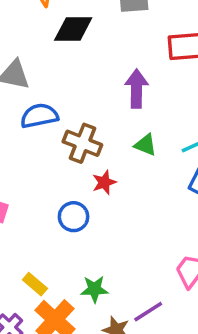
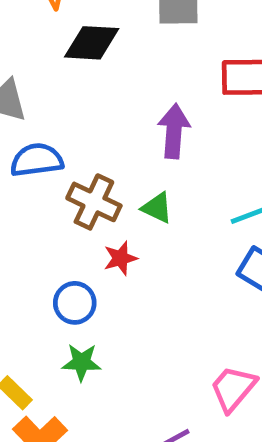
green triangle: (146, 145) -> (157, 208), moved
green star: (94, 289) -> (81, 362), moved

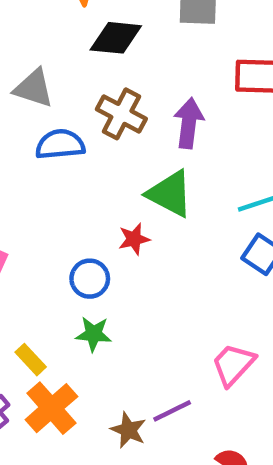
brown cross: (94, 202) -> (121, 114), moved
green triangle: (157, 208) -> (170, 194), size x1.6

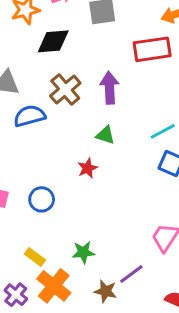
brown cross: (121, 114) -> (65, 89), turned 32
green triangle: (170, 194) -> (105, 135), size x0.6
blue circle: (90, 279) -> (42, 199), moved
green star: (94, 334) -> (83, 252), moved

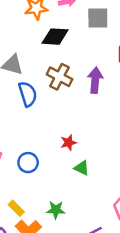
brown cross: (65, 89) -> (59, 77), turned -30
blue semicircle: (30, 116) -> (28, 94), turned 80
green triangle: (105, 135) -> (82, 168), moved

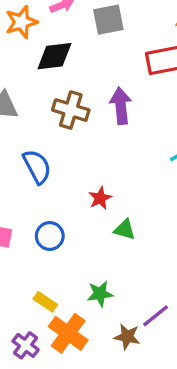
blue semicircle: (28, 94) -> (37, 167), moved

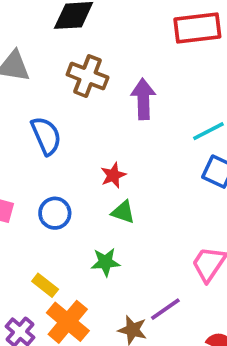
purple arrow: (121, 106) -> (143, 99), moved
green triangle: (125, 230) -> (123, 212), moved
green star: (100, 294) -> (106, 262), moved

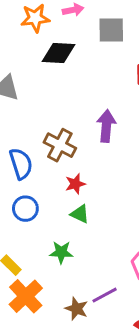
brown cross: (88, 76) -> (60, 145), moved
blue semicircle: (46, 136) -> (21, 164), moved

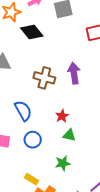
black diamond: (58, 53) -> (32, 32), turned 60
brown cross: (60, 145) -> (44, 78), moved

